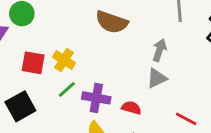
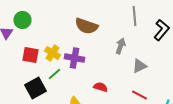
gray triangle: (157, 78) -> (139, 66), moved
purple cross: (96, 98) -> (74, 58), moved
black square: (20, 106) -> (35, 88), moved

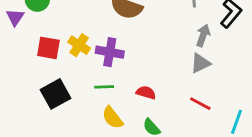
gray arrow: (120, 46) -> (203, 35), moved
green line: (54, 74) -> (104, 87), moved, turned 40

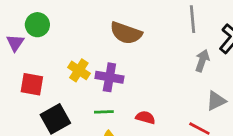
red square: (48, 48) -> (32, 84), moved
gray triangle: (200, 63) -> (216, 101), moved

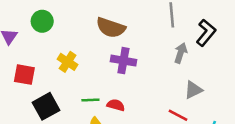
green circle: (37, 25) -> (42, 21), moved
purple cross: (109, 77) -> (123, 61), moved
red semicircle: (145, 117) -> (116, 105), moved

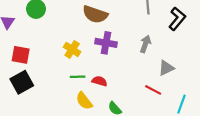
gray arrow: (181, 53) -> (145, 44), moved
yellow cross: (68, 62) -> (72, 49), moved
black square: (46, 106) -> (22, 82), moved

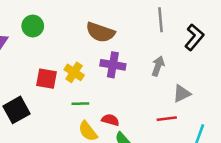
red square: (21, 55) -> (47, 79), moved
red semicircle: (99, 81) -> (110, 120), moved
red line: (153, 90) -> (167, 119), turned -35

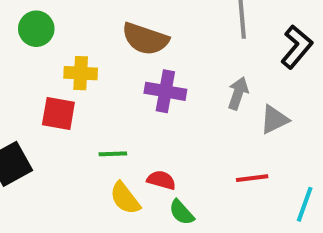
yellow cross: (74, 72) -> (81, 73), moved, turned -30
gray triangle: (182, 94) -> (274, 120), moved

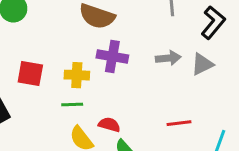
yellow cross: (81, 73) -> (77, 75), moved
gray arrow: (238, 93) -> (168, 58), turned 65
gray triangle: (274, 120) -> (202, 64), moved

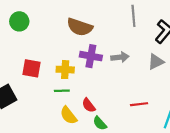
gray arrow: (168, 58) -> (120, 57), moved
red semicircle: (109, 125) -> (89, 105), turned -144

